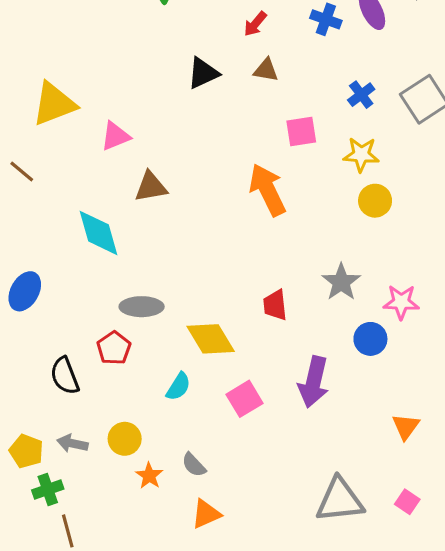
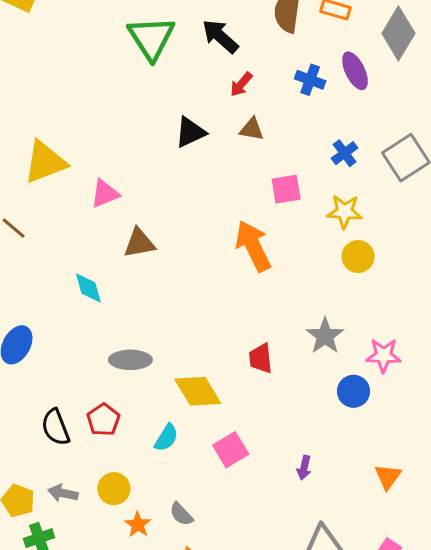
cyan diamond: (99, 233) -> (88, 288), size x0.7
red pentagon: (114, 348) -> (103, 420), moved
purple arrow: (314, 382) -> (304, 468), moved, size x0.5

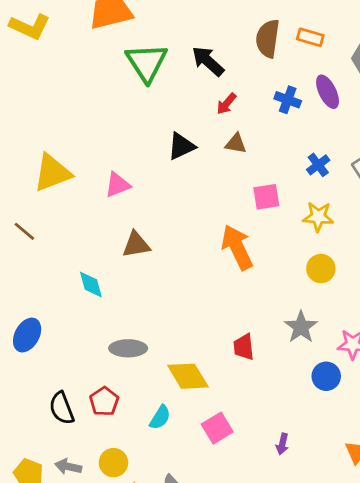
pink triangle: (105, 194) -> (117, 185), moved
yellow circle: (358, 257) -> (321, 269), moved

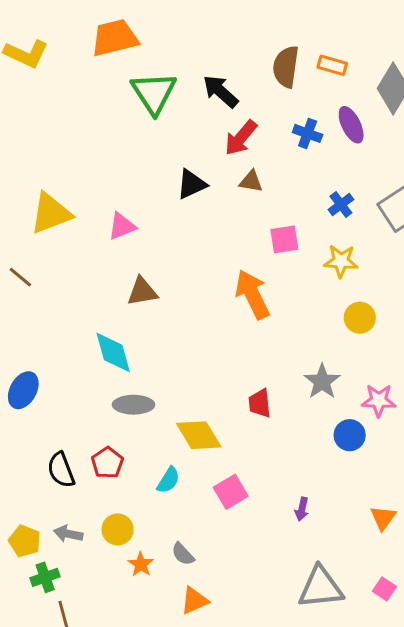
red arrow: (226, 104) -> (241, 138), size x1.5
yellow circle: (321, 269) -> (360, 318), moved
cyan diamond: (91, 284) -> (113, 352), moved, size x1.4

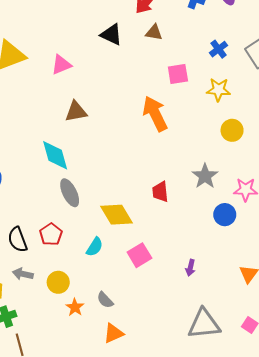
black triangle: (192, 184) -> (111, 35), turned 50
gray ellipse: (134, 405) -> (70, 193), turned 64
gray arrow: (68, 534) -> (23, 274), moved

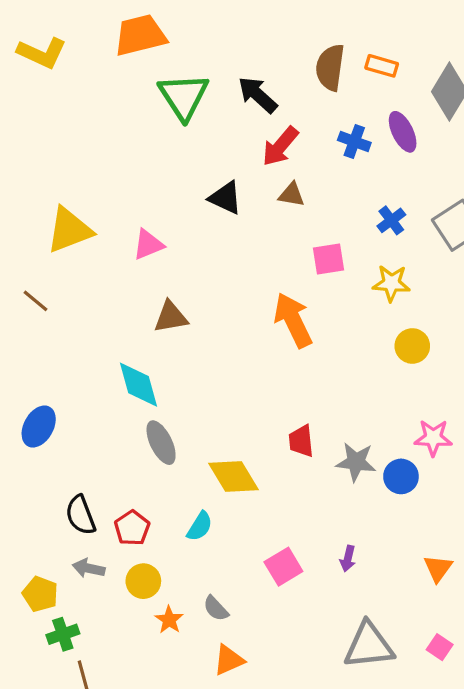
gray star: (205, 176) -> (356, 462), moved, turned -30
red pentagon: (51, 234) -> (132, 528), moved
pink square: (139, 255) -> (283, 567), moved

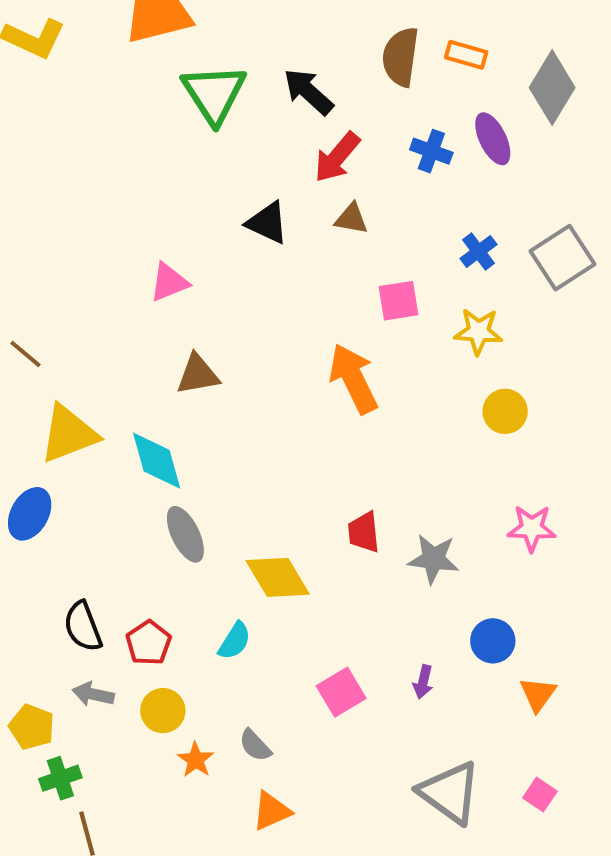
yellow triangle: (69, 230) -> (69, 434), moved
blue circle: (401, 476) -> (493, 641), moved
gray triangle: (369, 646) -> (450, 793), turned 42

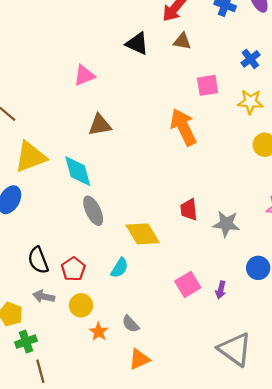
pink square: (341, 692) -> (188, 284), moved

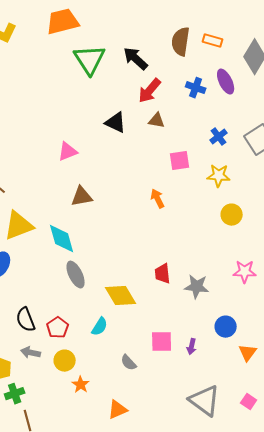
orange arrow: (183, 127) -> (158, 199), size x0.6
pink square: (188, 284) -> (162, 342), turned 30
gray semicircle: (131, 324) -> (129, 363), moved

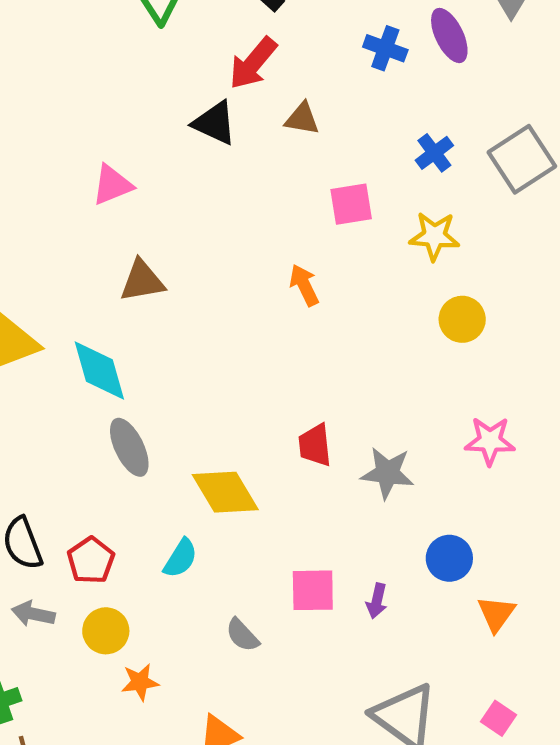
red arrow: (150, 91) -> (253, 63), moved
orange star: (81, 385) -> (140, 682), turned 30

